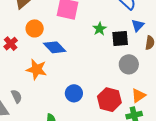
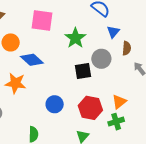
green star: (100, 29) -> (75, 38), size x1.5
black square: (120, 39) -> (83, 71), moved
gray circle: (129, 64) -> (101, 59), moved

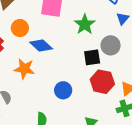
red hexagon: (90, 108) -> (102, 82), moved

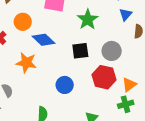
gray circle: (111, 45) -> (112, 51), moved
black square: (92, 57) -> (80, 51), moved

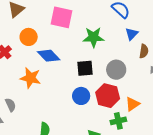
green star: (88, 19) -> (93, 37), turned 30
blue circle: (65, 85) -> (81, 96), moved
green cross: (126, 104) -> (118, 121), moved

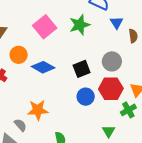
pink square: (61, 17) -> (45, 27), turned -35
green star: (93, 37) -> (80, 25), moved
orange star: (30, 78) -> (38, 110), moved

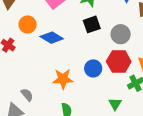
black square: (82, 69) -> (92, 24), moved
orange star: (38, 110) -> (63, 79), moved

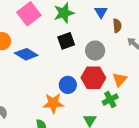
orange star: (63, 79) -> (53, 103), moved

